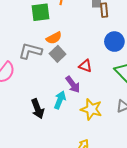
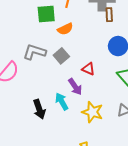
orange semicircle: (54, 38) -> (65, 29), moved
cyan arrow: (60, 100) -> (62, 101), turned -54

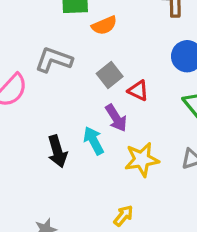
gray square: (61, 56) -> (110, 75), moved
yellow star: (92, 112) -> (142, 160), turned -30

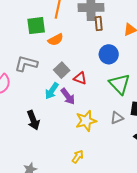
cyan arrow: (94, 141) -> (52, 91), moved, turned -114

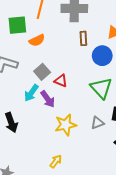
brown rectangle: (99, 24) -> (83, 38), moved
blue circle: (109, 54) -> (102, 56), moved

